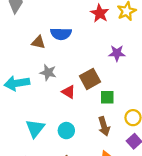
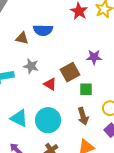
purple star: (117, 53) -> (94, 57), moved
cyan triangle: (35, 128) -> (19, 118), turned -42
cyan circle: (66, 131) -> (48, 120), size x1.6

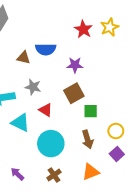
purple star: (94, 57) -> (75, 65), moved
red triangle: (50, 84) -> (46, 110), moved
cyan triangle: (19, 118) -> (20, 123), moved

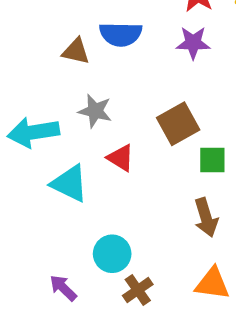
purple star: (75, 65) -> (193, 43), moved
cyan circle: (51, 144) -> (112, 254), moved, size x0.7
orange triangle: (91, 172) -> (212, 284), turned 30

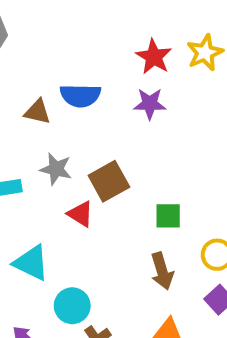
brown square: (178, 124) -> (109, 181), moved
cyan triangle: (70, 183) -> (31, 263), moved

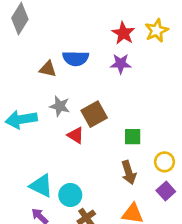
cyan triangle: (31, 263) -> (41, 186), moved

